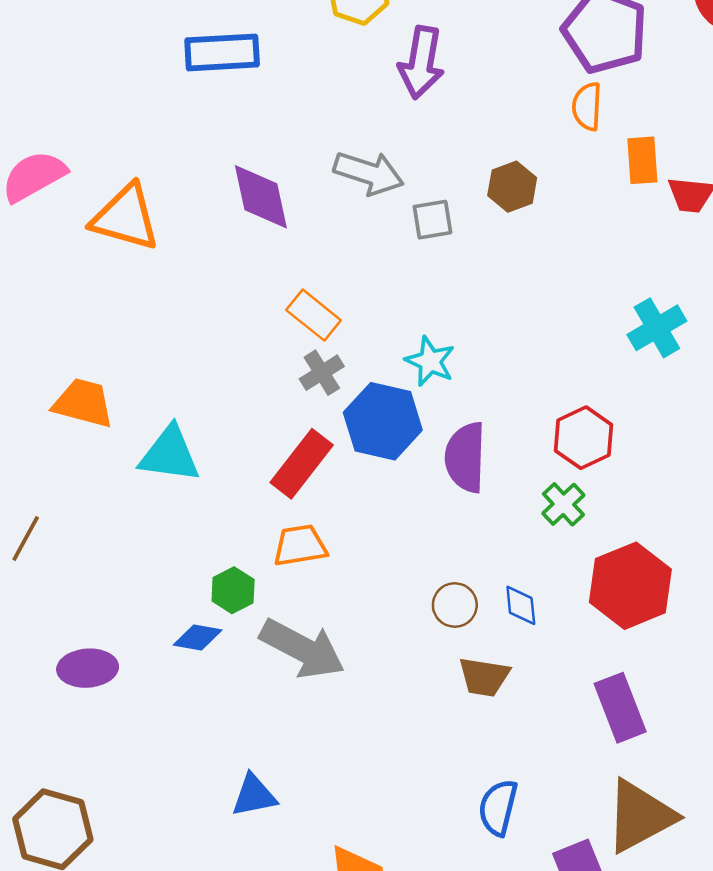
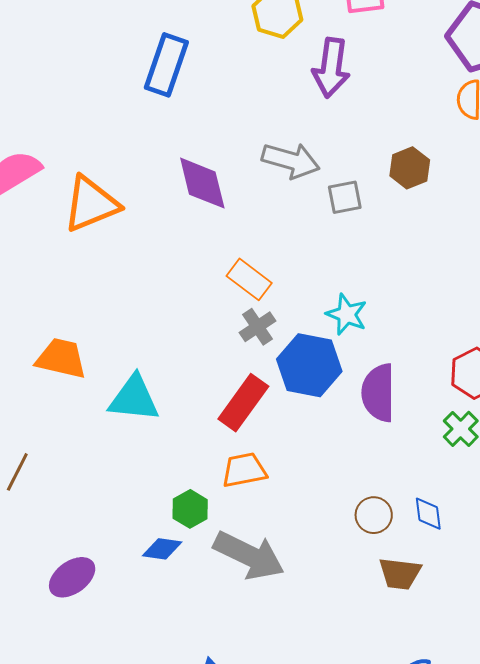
blue rectangle: (222, 52) -> (166, 65), turned -66
orange triangle: (126, 217) -> (91, 204), turned -36
purple ellipse: (88, 668) -> (72, 577), turned -30

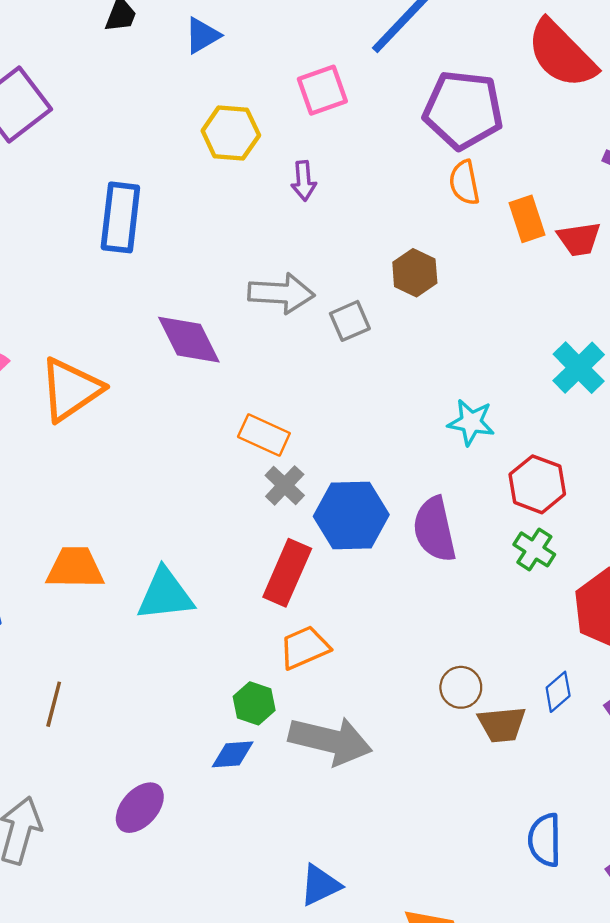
purple arrow: (331, 68) -> (304, 181), size x0.6
cyan star: (347, 314) -> (471, 422), moved
blue diamond: (428, 514) -> (558, 692), moved, turned 69
brown circle: (374, 515) -> (461, 687), moved

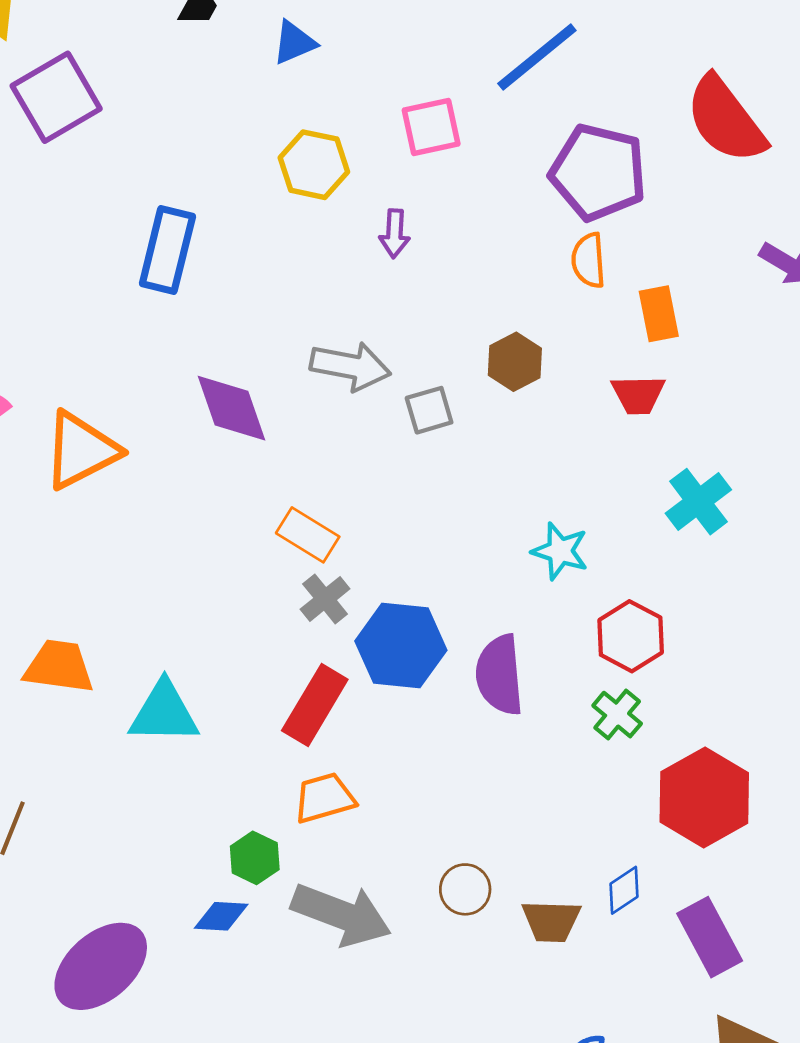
red trapezoid: (579, 239) -> (638, 395), moved
brown circle: (461, 687) -> (465, 889), moved
purple ellipse: (140, 808) -> (101, 966), size x1.5

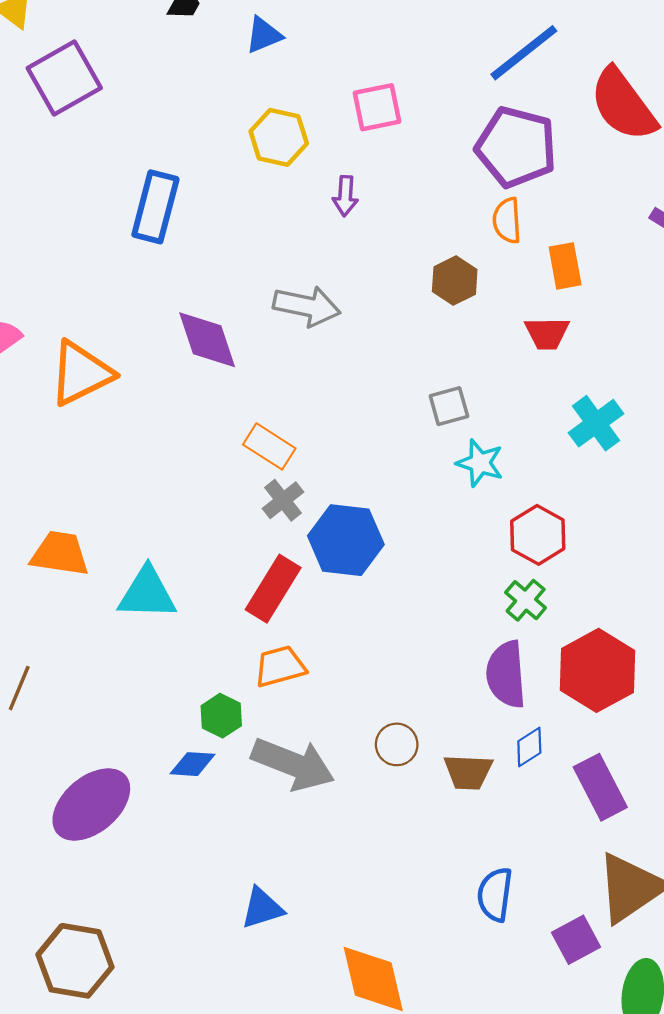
blue line: (537, 57) -> (524, 53), moved
brown hexagon: (515, 362) -> (455, 281), moved
gray square: (429, 410) -> (449, 406), moved
purple semicircle: (500, 675) -> (506, 674), moved

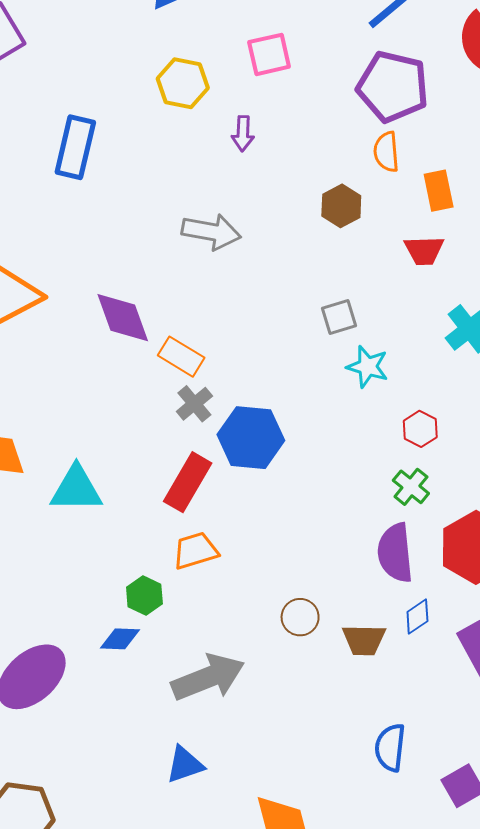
purple diamond: (207, 340) -> (123, 318), moved
red hexagon: (538, 535) -> (420, 429), size x0.7
gray arrow: (293, 764) -> (208, 677), moved, turned -42

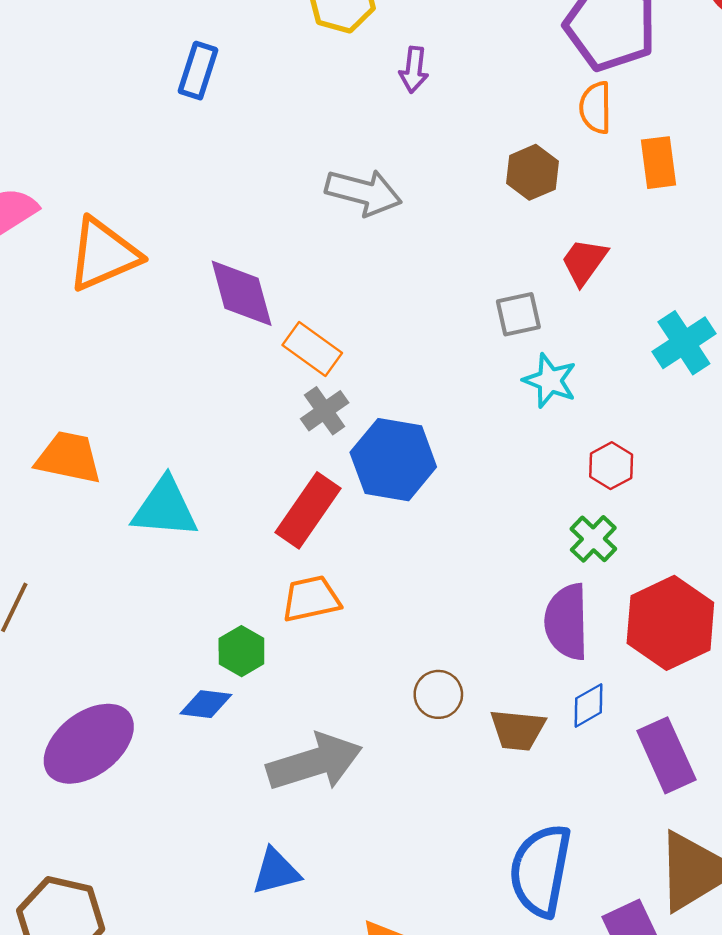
blue rectangle: (75, 147) -> (198, 71), size x0.7
red trapezoid: (424, 250) -> (584, 262), moved, turned 123
blue semicircle: (390, 748) -> (540, 870), size x1.5

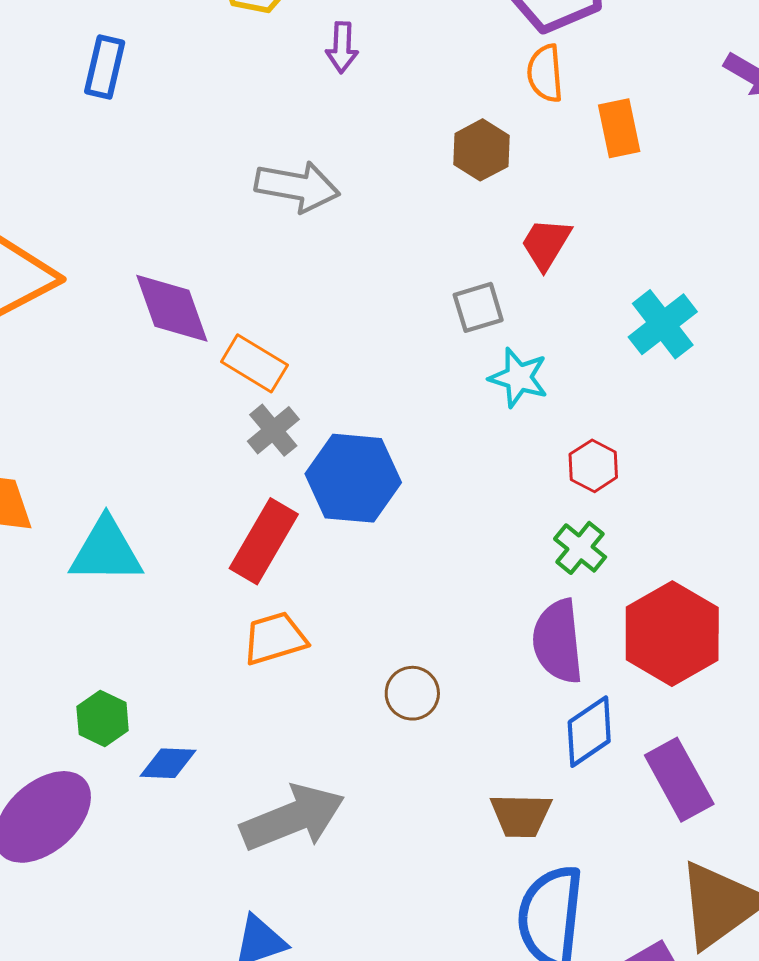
green hexagon: (241, 651) -> (103, 718), moved
brown circle: (438, 694) -> (412, 693), moved
blue diamond: (589, 705) -> (589, 732), size x1.4
brown trapezoid: (518, 730) -> (521, 815), moved

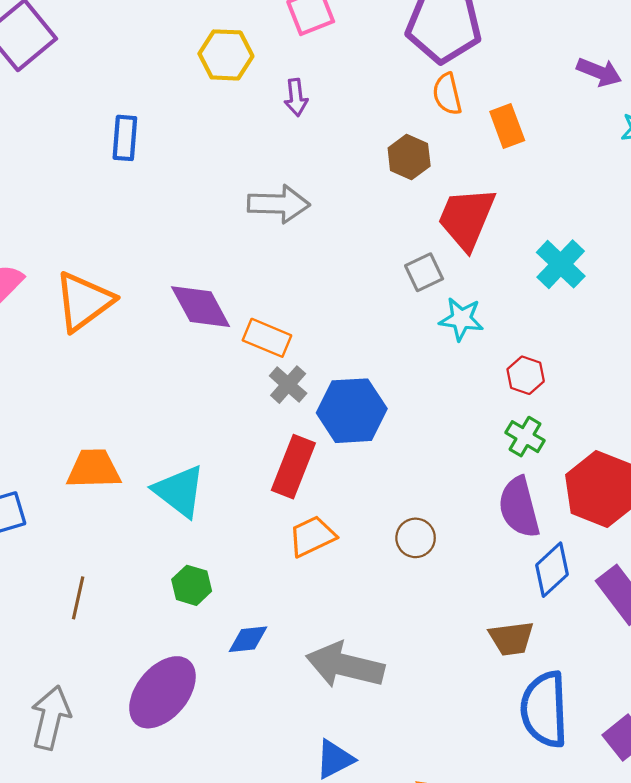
red trapezoid: (546, 244) -> (467, 218), size x1.6
cyan triangle: (106, 551) -> (179, 491), turned 46
brown circle: (412, 693) -> (416, 538), moved
green hexagon: (103, 718) -> (192, 585), moved
gray arrow: (293, 818) -> (345, 665), turned -136

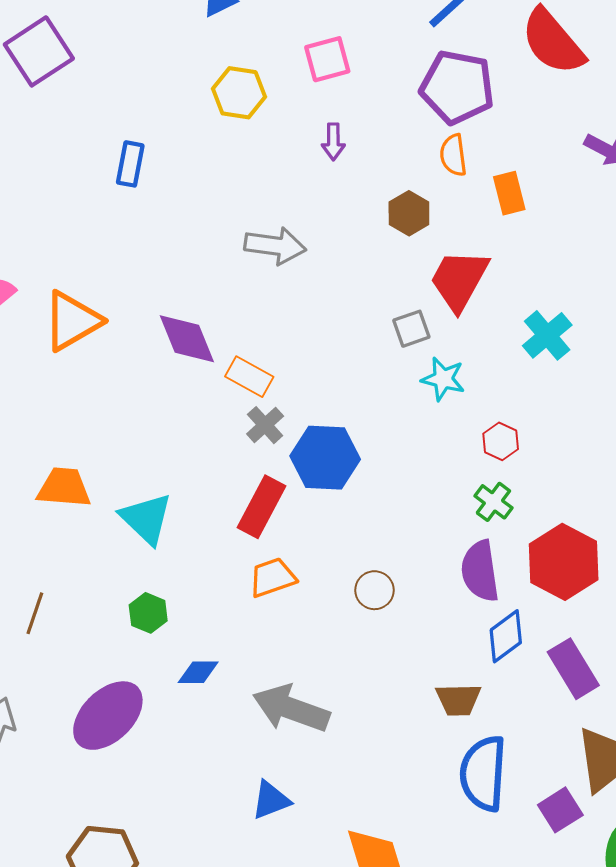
purple arrow: (296, 97) -> (333, 142), moved

